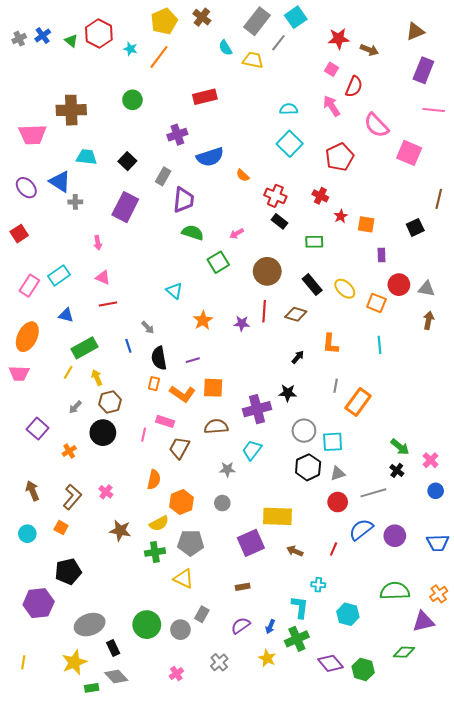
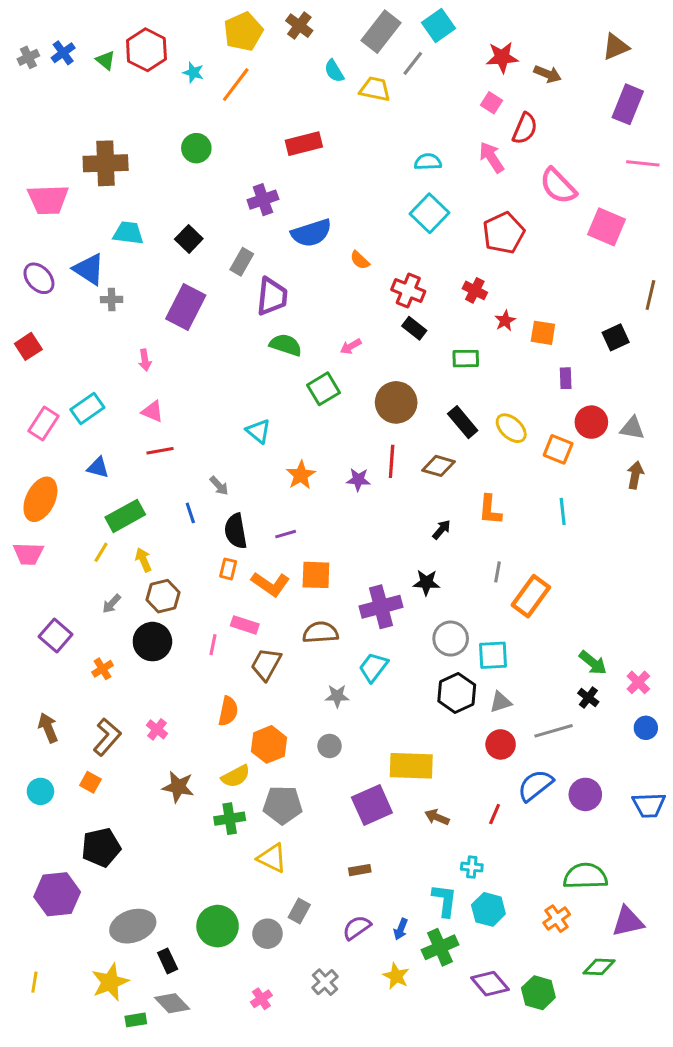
orange cross: (439, 594) -> (557, 919), moved
cyan hexagon: (348, 614) -> (488, 909), moved

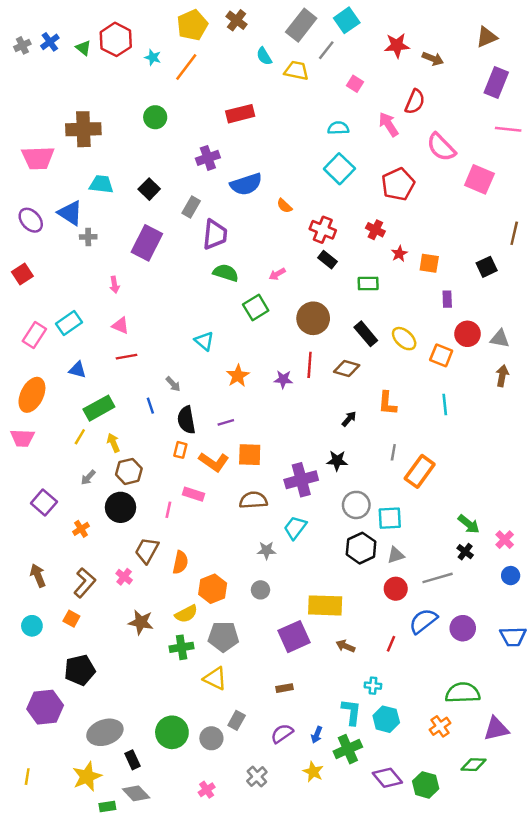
pink square: (491, 103) -> (355, 84), moved
brown trapezoid: (266, 664) -> (147, 550), moved

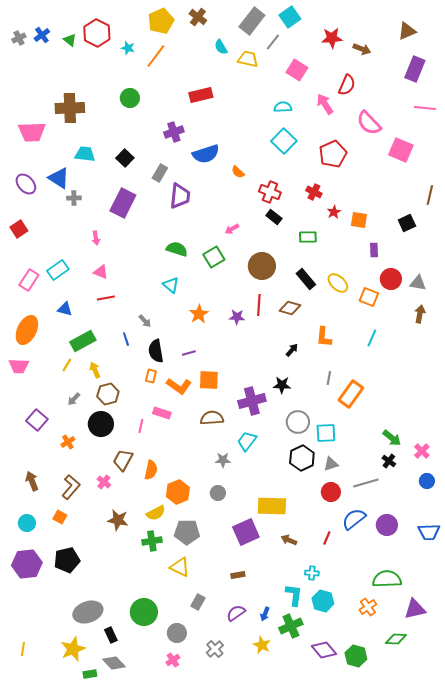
pink square: (355, 84) -> (297, 70), size x1.5
green semicircle: (226, 273) -> (177, 249), moved
cyan line: (445, 404) -> (372, 338), turned 30
purple hexagon: (45, 707) -> (27, 564), moved
gray circle: (211, 738) -> (177, 633), moved

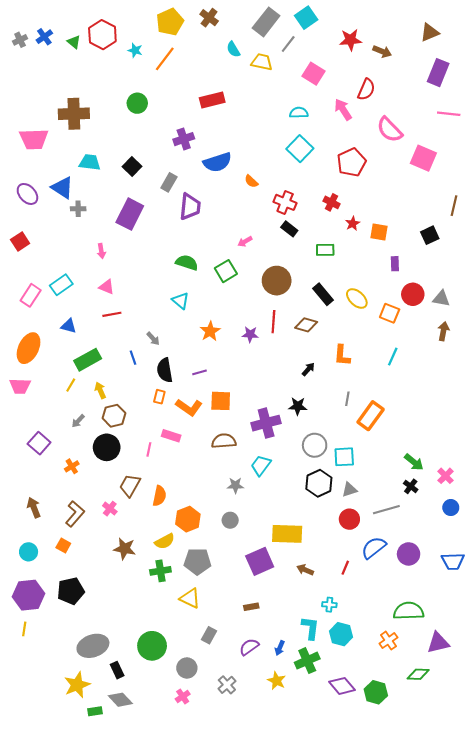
yellow line: (23, 649) -> (24, 629), moved

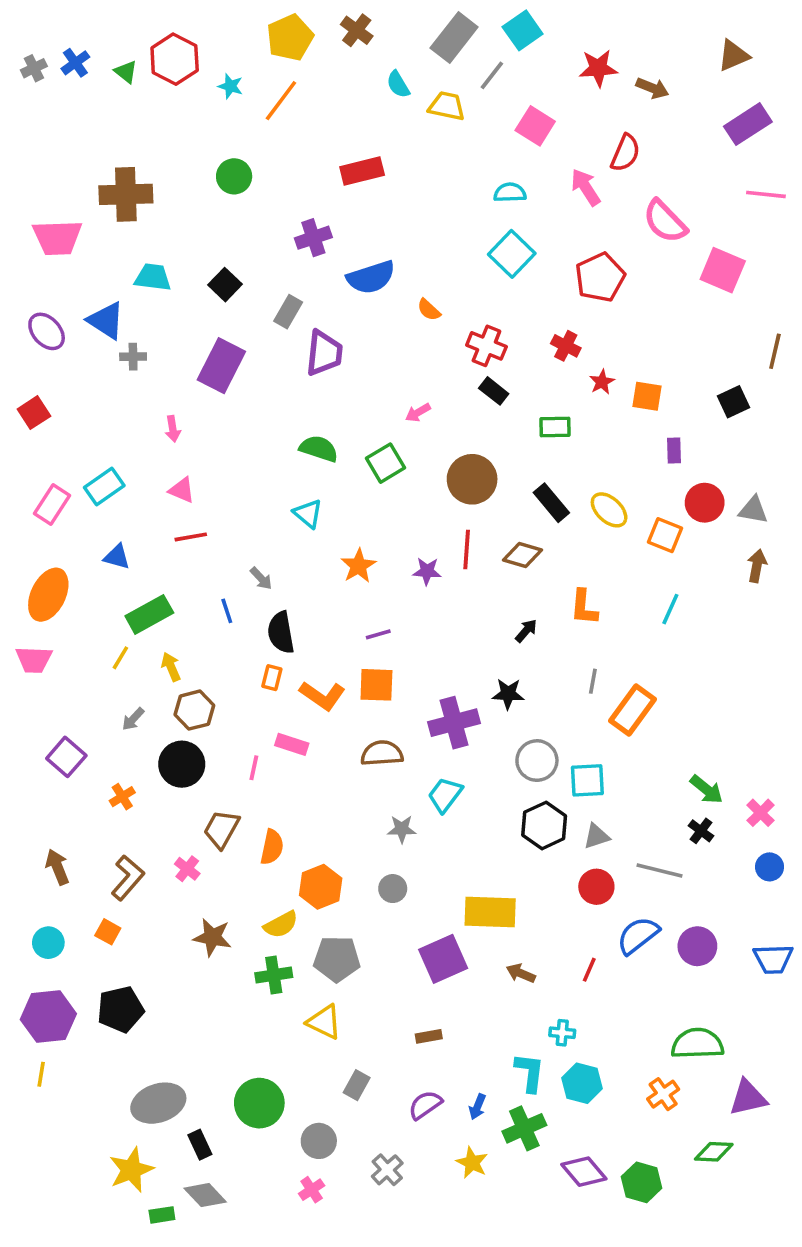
purple rectangle: (438, 73) -> (748, 124), turned 35
purple line: (200, 372) -> (378, 634), moved
gray line: (386, 510) -> (660, 871), turned 30

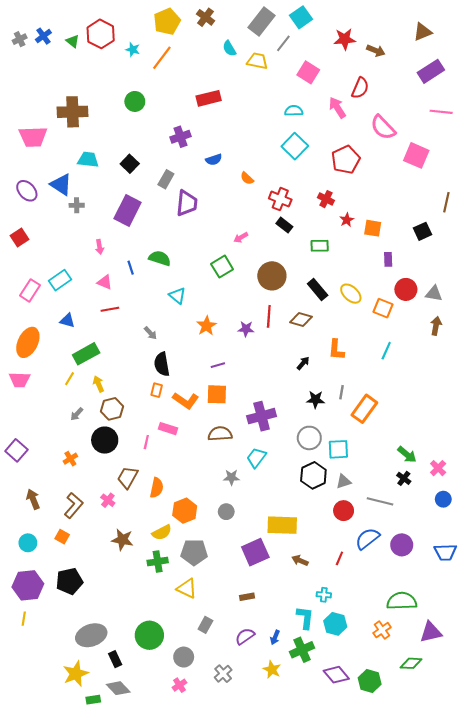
blue semicircle: (371, 277) -> (214, 160), size x0.6
green semicircle: (319, 449) -> (160, 258), moved
blue line: (227, 611) -> (131, 268), moved
black star: (508, 694) -> (316, 400), moved
purple square: (66, 757) -> (16, 450), moved

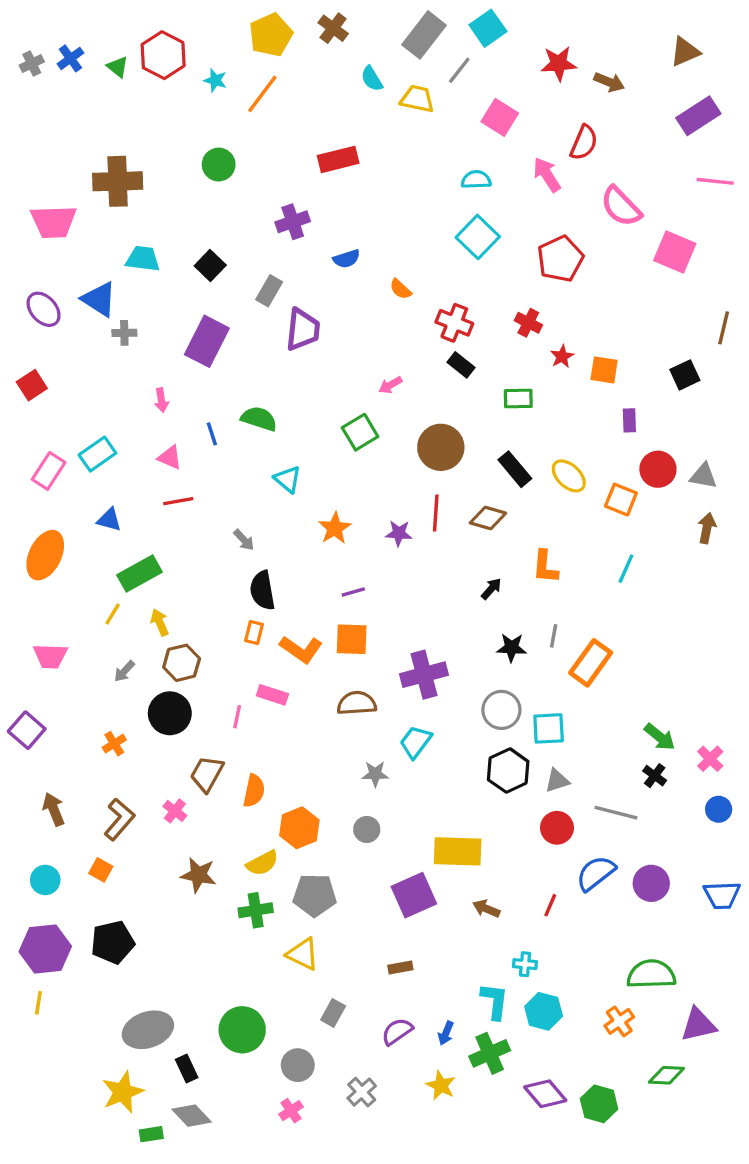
pink trapezoid: (20, 380) -> (50, 656), moved

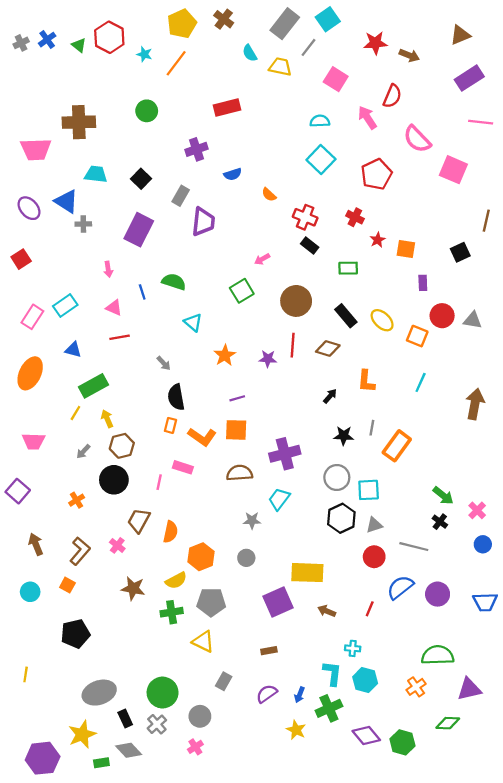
brown arrow: (707, 528) -> (475, 404), moved, size x1.5
purple hexagon: (45, 949) -> (43, 758), moved
gray cross: (362, 1092) -> (157, 724), moved

